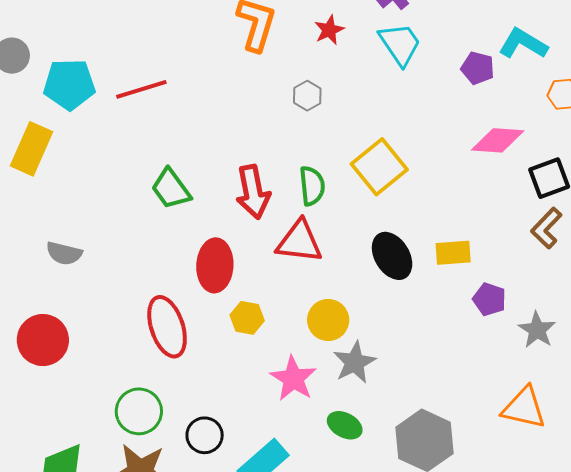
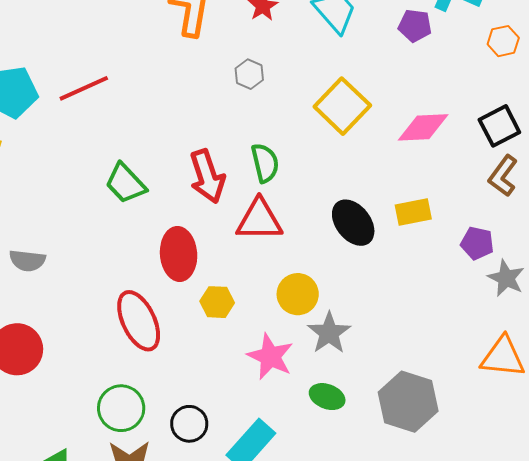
pink diamond: (498, 140) -> (423, 127), moved
yellow square: (379, 167) -> (342, 106), moved
purple pentagon: (489, 299) -> (477, 243), moved

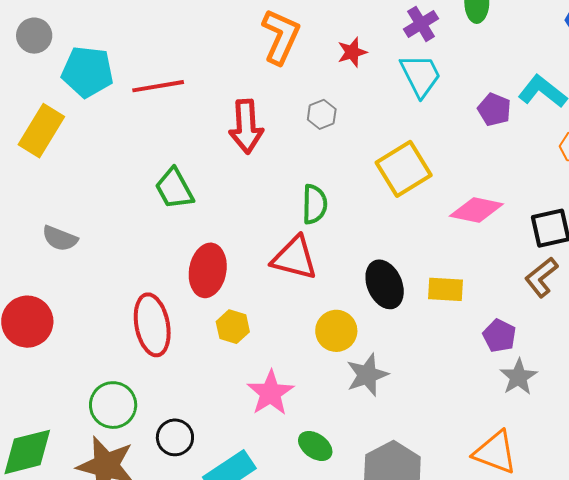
red arrow: (207, 176) -> (246, 126), moved
yellow circle: (298, 294) -> (336, 331), moved
gray star: (329, 333) -> (367, 375), moved

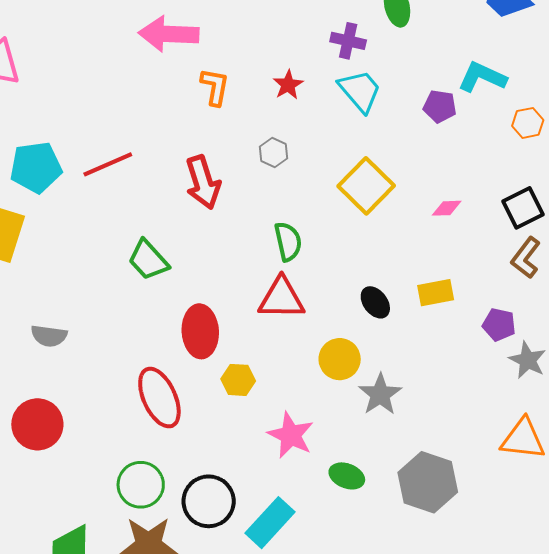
purple cross: (421, 24) -> (348, 41), turned -32
orange L-shape: (281, 37) -> (215, 87), size x0.7
pink diamond: (476, 210) -> (447, 208), size x0.6
black ellipse: (385, 284) -> (375, 302), size x0.7
black circle: (175, 437) -> (209, 501), size x1.4

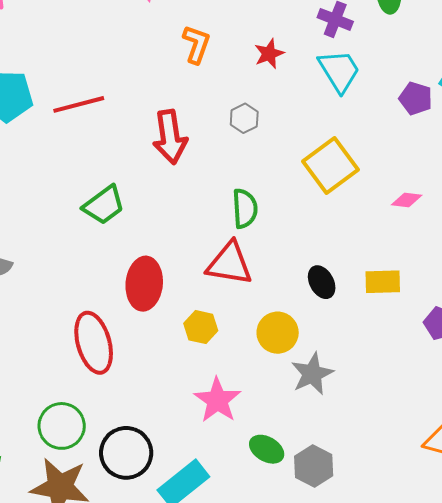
green trapezoid: (148, 260) -> (104, 205), turned -93
yellow hexagon: (238, 380) -> (201, 327), moved
gray hexagon: (428, 482) -> (314, 466), moved, size x0.7

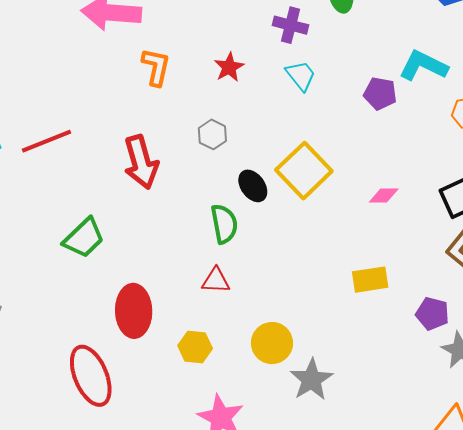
cyan trapezoid: (339, 71) -> (301, 76), size x0.7
red triangle: (230, 264) -> (216, 281), size x0.6
black ellipse: (322, 282) -> (253, 186), moved

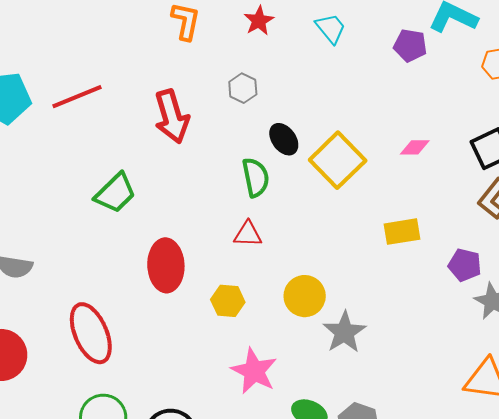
yellow square: (304, 171) -> (338, 160), moved
red ellipse: (91, 376) -> (91, 333), moved

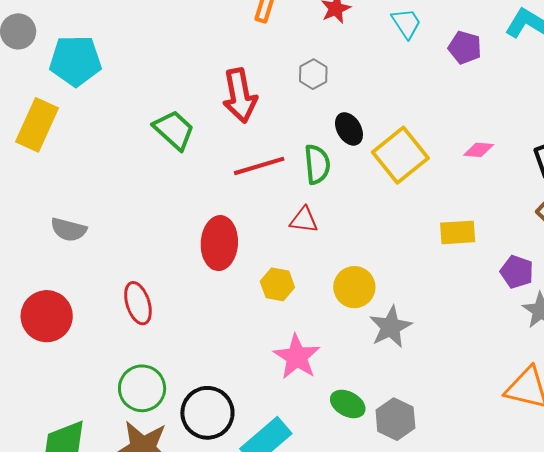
purple pentagon: (410, 45) -> (465, 48), moved
red line: (77, 97) -> (259, 166), moved
green trapezoid: (115, 193) -> (174, 130), moved, turned -99
red ellipse: (91, 333) -> (138, 303), size x0.7

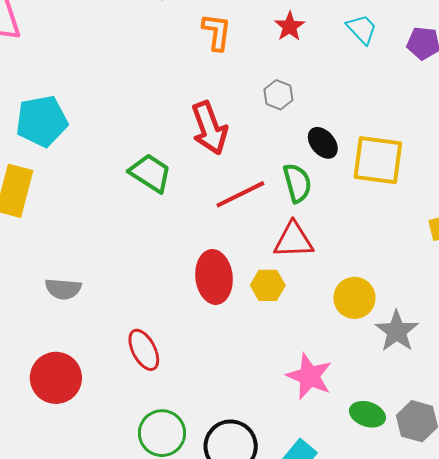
yellow square: (400, 155) -> (378, 160), turned -34
red triangle: (304, 220) -> (294, 240), size x1.4
yellow hexagon: (277, 284) -> (268, 285), moved

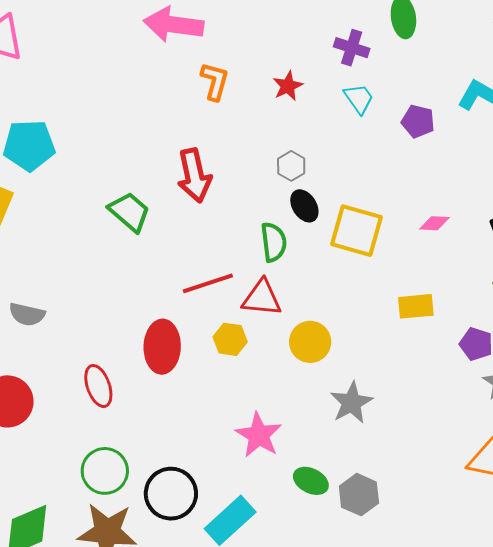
gray hexagon: (278, 95) -> (291, 166), moved
red line: (240, 194) -> (208, 283), moved
red ellipse: (214, 277) -> (162, 347), moved
yellow circle: (354, 298) -> (310, 342), moved

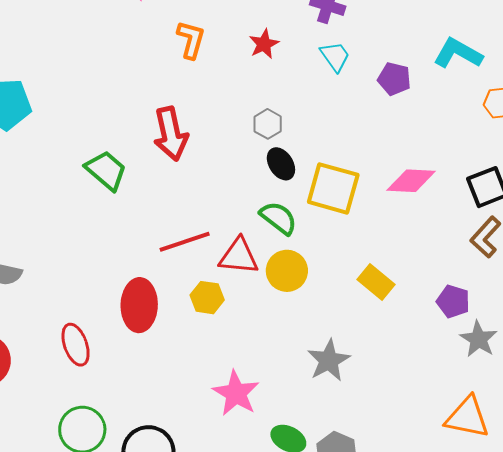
pink diamond: (435, 223) -> (411, 181), size x1.6
green semicircle: (274, 242) -> (278, 218), moved, turned -45
yellow rectangle: (416, 306) -> (376, 282), moved, turned 45
yellow circle: (310, 342) -> (287, 271), moved

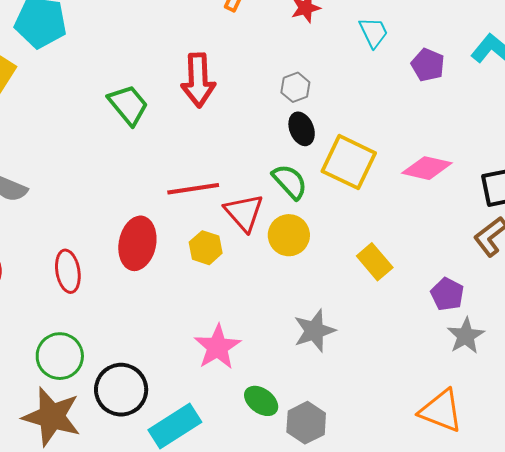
red triangle: (239, 256) -> (244, 213), turned 33

